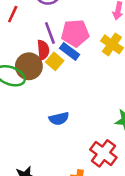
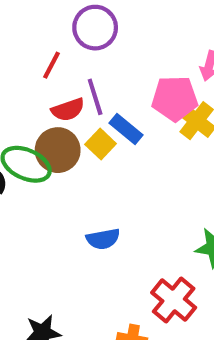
red line: (13, 14) -> (52, 65), moved
pink pentagon: (75, 33) -> (175, 98), moved
red semicircle: (43, 50) -> (68, 110), moved, turned 72

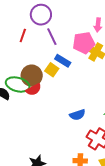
purple line: (95, 97) -> (52, 37), moved
red semicircle: (68, 110) -> (34, 90), moved
blue semicircle: (103, 239) -> (77, 115), moved

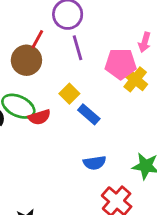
blue rectangle: (63, 61) -> (89, 114), moved
brown circle: (32, 76) -> (26, 60), moved

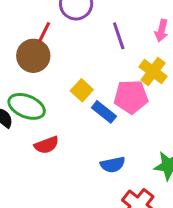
purple line: (78, 48) -> (119, 36), moved
pink pentagon: (121, 64) -> (131, 97), moved
red semicircle: (39, 117) -> (47, 145), moved

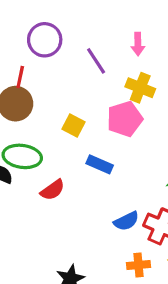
blue rectangle: (104, 112) -> (100, 164), moved
blue semicircle: (113, 165) -> (126, 221), moved

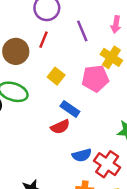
red line: (20, 77) -> (44, 40), moved
red semicircle: (53, 190) -> (60, 127), moved

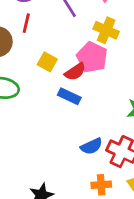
pink pentagon: (95, 79) -> (92, 57), turned -30
red semicircle: (60, 127) -> (75, 72), moved

